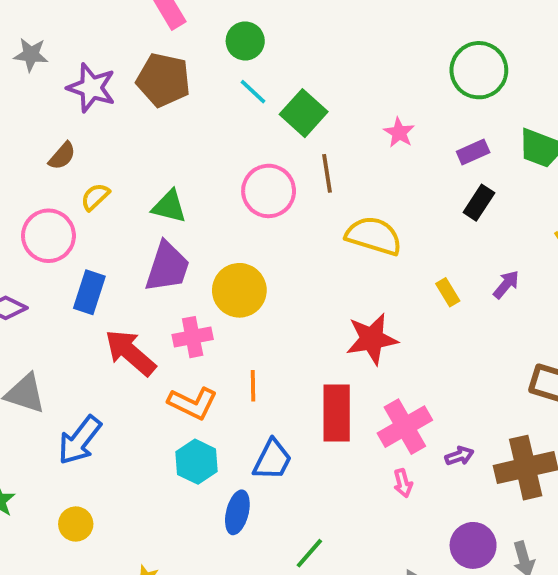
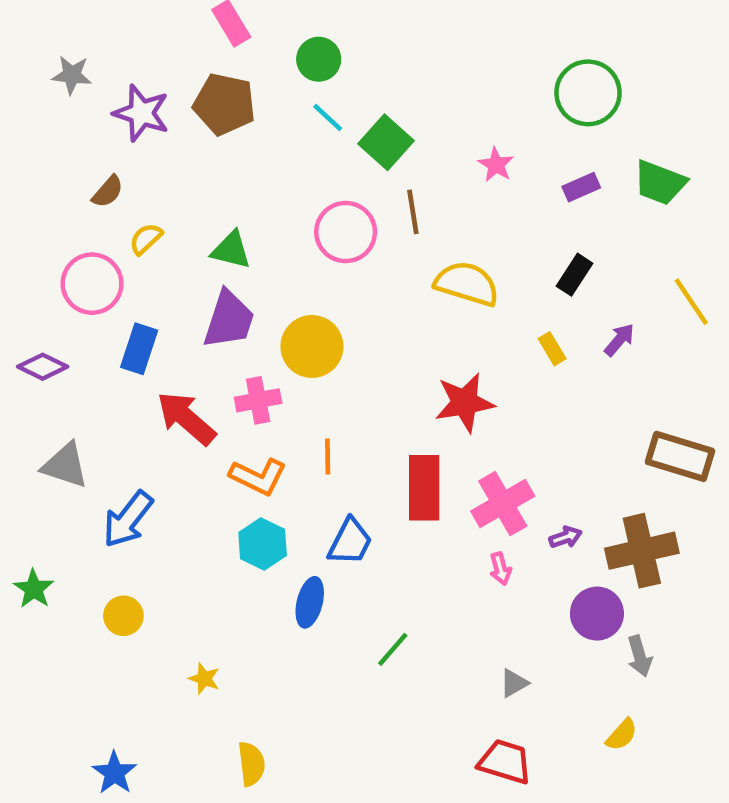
black rectangle: (479, 203) -> (575, 275), moved
purple circle: (473, 545) -> (597, 614), moved

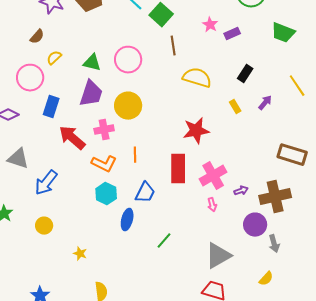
purple rectangle: (581, 187) -> (232, 34), moved
pink circle: (346, 232) -> (128, 60), moved
gray triangle: (514, 683) -> (218, 256), size x2.0

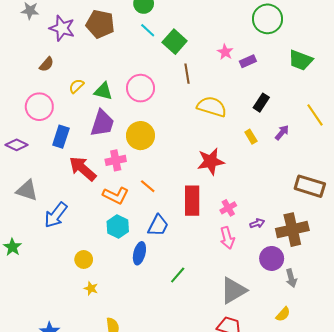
yellow semicircle: (54, 58) -> (76, 86), moved
orange line: (135, 155) -> (148, 186), turned -49
pink cross: (213, 176) -> (228, 208), size x0.6
pink arrow: (212, 205) -> (227, 238), size x1.5
yellow circle: (44, 226) -> (84, 259), moved

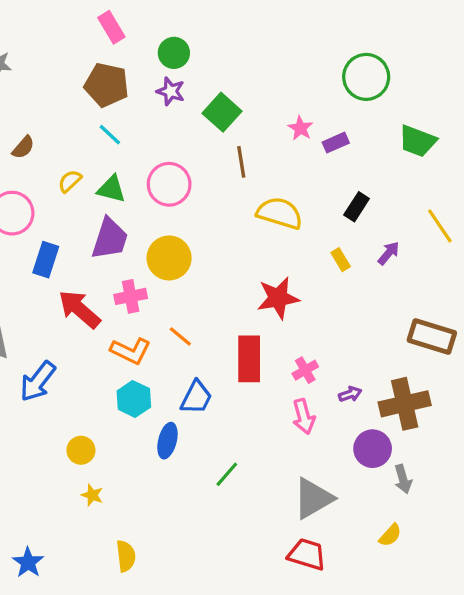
purple star: (62, 28) -> (171, 91), moved, size x0.7
cyan line: (148, 30) -> (110, 135), moved

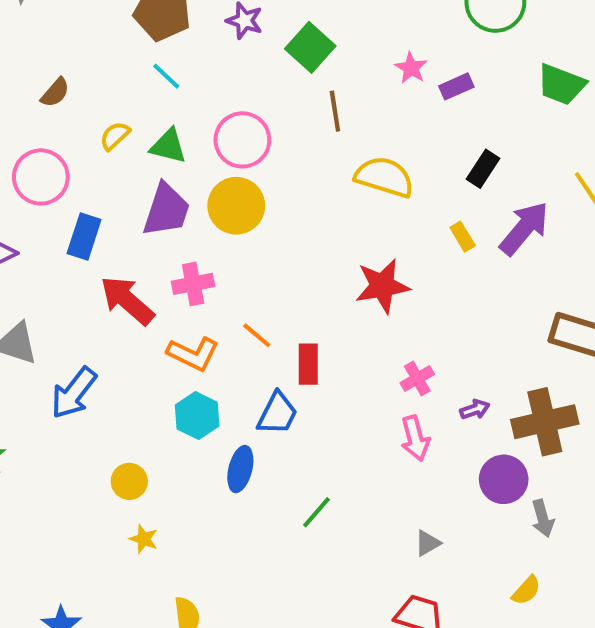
purple arrow: (389, 253) -> (524, 228), size x1.8
yellow circle: (169, 258) -> (236, 206), moved
red rectangle: (249, 359) -> (308, 364), moved, size x0.7
gray triangle: (313, 498) -> (428, 543), size x0.5

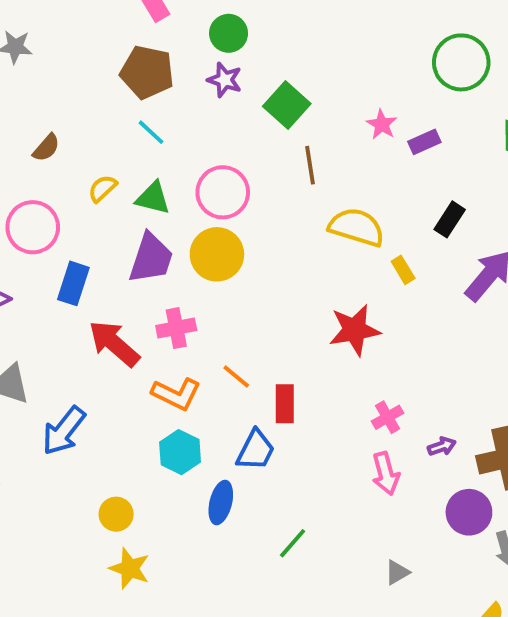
yellow rectangle: (463, 237) -> (403, 270), moved
yellow star: (144, 539) -> (130, 568), size x1.5

